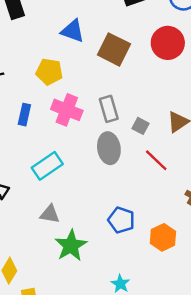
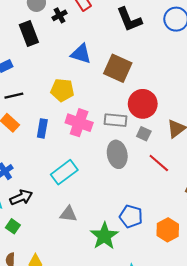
red circle: (168, 43) -> (143, 104), moved
gray rectangle: (109, 109) -> (115, 120), turned -65
green star: (71, 246) -> (104, 236), moved

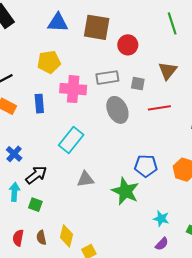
red circle: (143, 104) -> (128, 45), moved, size x0.7
red line: (159, 163) -> (159, 108), turned -35

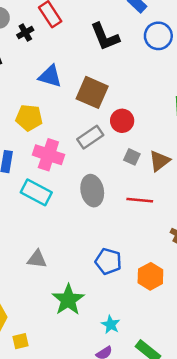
gray rectangle: (107, 78) -> (90, 137), moved, turned -40
gray square: (138, 84) -> (132, 157), moved
cyan rectangle: (71, 140) -> (36, 192), moved, turned 65
green star: (125, 191) -> (68, 300), moved

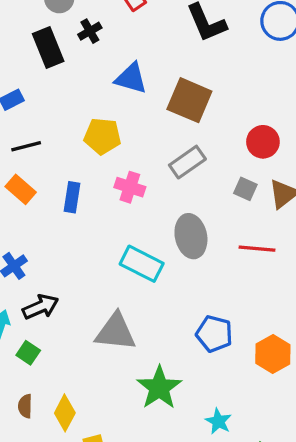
black cross: (25, 33) -> (90, 31), moved
red circle: (122, 121) -> (263, 142), moved
pink cross: (48, 155) -> (130, 187), size x0.7
cyan rectangle: (36, 192) -> (142, 264), moved
gray triangle: (37, 259) -> (116, 332), size x1.5

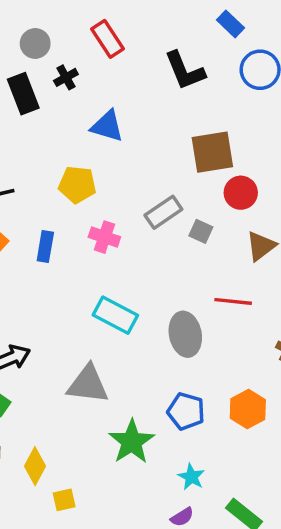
brown square: (189, 100) -> (212, 152), moved, turned -33
gray square: (245, 189) -> (201, 231), moved
gray ellipse: (191, 236) -> (185, 334), moved
blue pentagon: (214, 334) -> (186, 411), moved

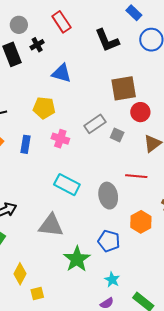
orange hexagon: (248, 409) -> (141, 222), moved

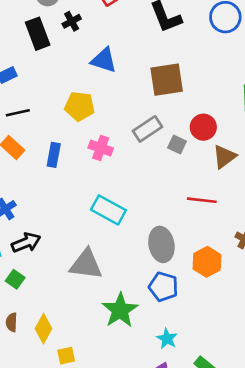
brown square: (124, 88) -> (167, 80), moved
red circle: (140, 112) -> (203, 127), moved
gray ellipse: (108, 196) -> (161, 244), moved

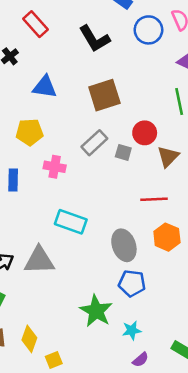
orange hexagon: (207, 262) -> (167, 237), moved
gray triangle: (86, 264) -> (39, 260), moved
cyan star: (167, 339) -> (132, 330), moved, turned -30

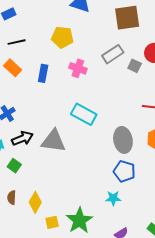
green star: (96, 311) -> (79, 220), moved
cyan star: (132, 330) -> (113, 198), moved

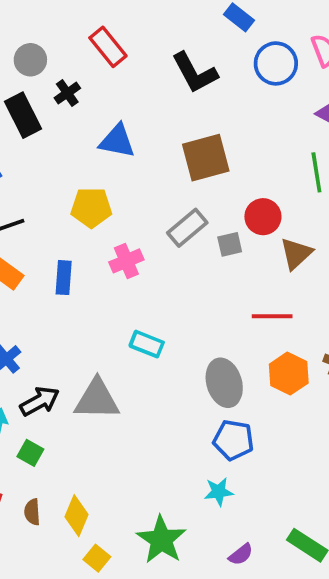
gray square: (135, 66) -> (230, 244), turned -32
pink cross: (78, 68) -> (126, 261), turned -36
cyan rectangle: (84, 114) -> (147, 344), size x0.7
yellow square: (52, 222) -> (97, 558), moved, turned -32

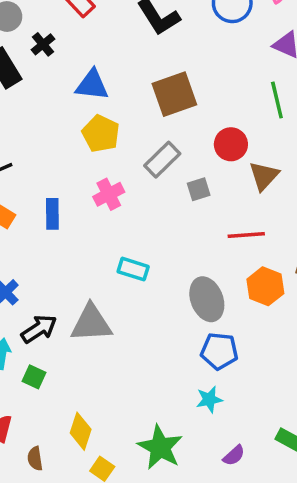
yellow pentagon: (91, 207) -> (101, 134), moved, turned 30
gray square: (230, 244) -> (199, 189), moved
brown semicircle: (32, 512) -> (35, 458), moved

